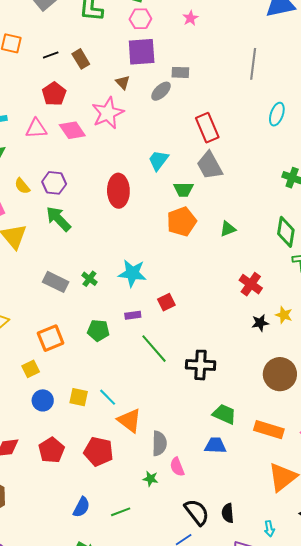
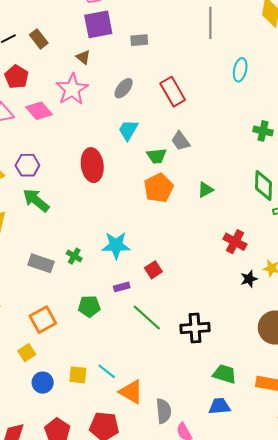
gray ellipse: (161, 91) -> (124, 88), moved
gray trapezoid: (210, 165) -> (181, 141), moved, size x0.7

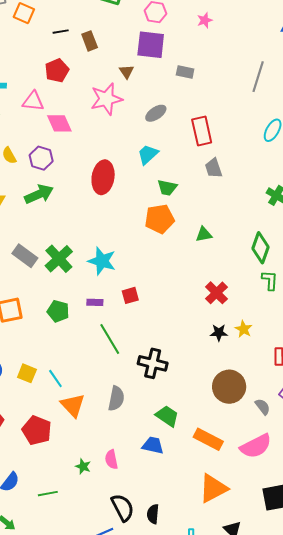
pink diamond: (39, 111) -> (59, 123), moved
gray trapezoid: (181, 141) -> (213, 168), moved
green arrow: (36, 200) -> (39, 194), turned 100
green cross: (74, 256) -> (59, 259), size x1.8
gray semicircle: (164, 411) -> (116, 398), moved

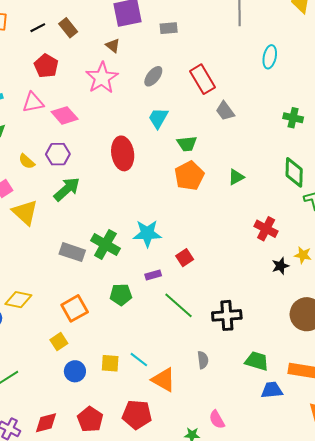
gray semicircle: (116, 398) -> (203, 360), size x0.7
blue trapezoid: (153, 445) -> (272, 390), moved

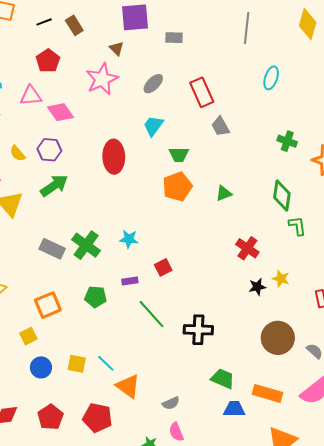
cyan star: (147, 233) -> (129, 239), size x0.7
gray semicircle: (203, 360) -> (171, 403), moved, turned 66

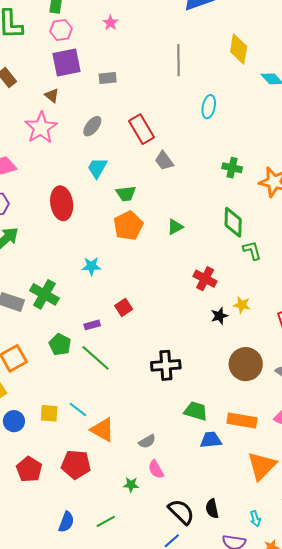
cyan star: (129, 239) -> (91, 266), moved
green pentagon: (96, 297) -> (60, 345), turned 30
green line: (152, 314) -> (96, 358), moved

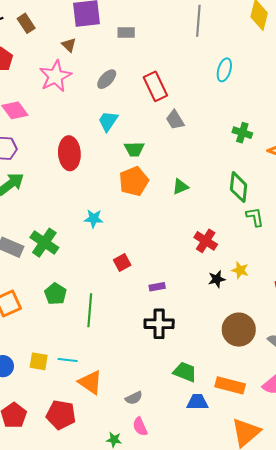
purple rectangle: (92, 325) -> (157, 287), moved
green line: (96, 358) -> (90, 310), turned 48
cyan line: (78, 409) -> (68, 360), turned -36

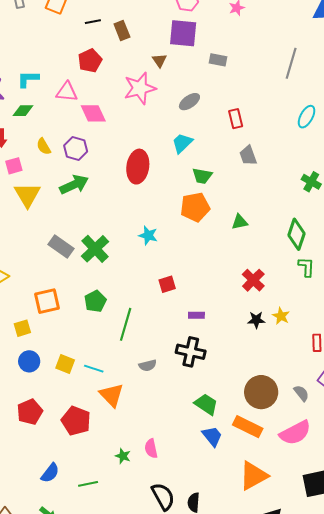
red rectangle: (155, 86) -> (236, 119), size x0.7
brown circle: (239, 330) -> (261, 392), moved
gray semicircle: (134, 398) -> (148, 365), moved
blue trapezoid: (197, 402) -> (212, 436), turned 40

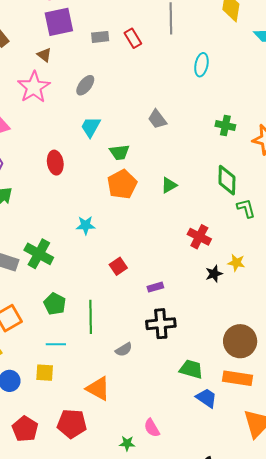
red rectangle: (236, 119) -> (133, 38), moved
red ellipse: (138, 167) -> (55, 163), size x0.7
cyan line: (94, 369) -> (56, 344), moved

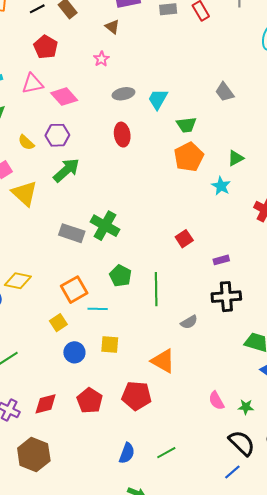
gray ellipse: (85, 85) -> (123, 94), moved, turned 40
pink star: (34, 87) -> (101, 59), size x0.5
cyan star: (86, 225) -> (221, 186), moved, turned 30
cyan line: (56, 344) -> (98, 309), moved
green star: (127, 443) -> (246, 407), moved

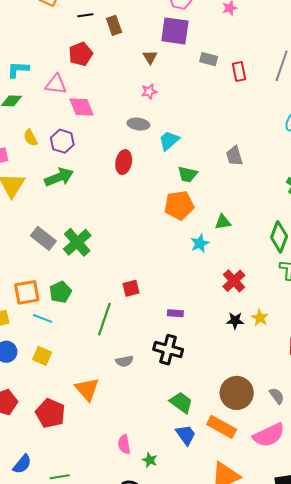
pink star: (101, 59) -> (149, 91), moved
red square: (184, 239) -> (131, 288), moved
green pentagon: (120, 276) -> (60, 292), moved

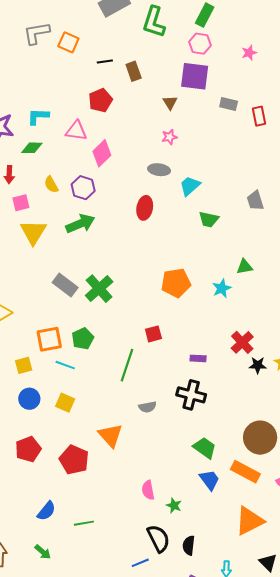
pink diamond: (81, 107) -> (102, 153), turned 68
orange pentagon: (179, 205) -> (176, 283), moved
red cross: (234, 281) -> (242, 342), moved

